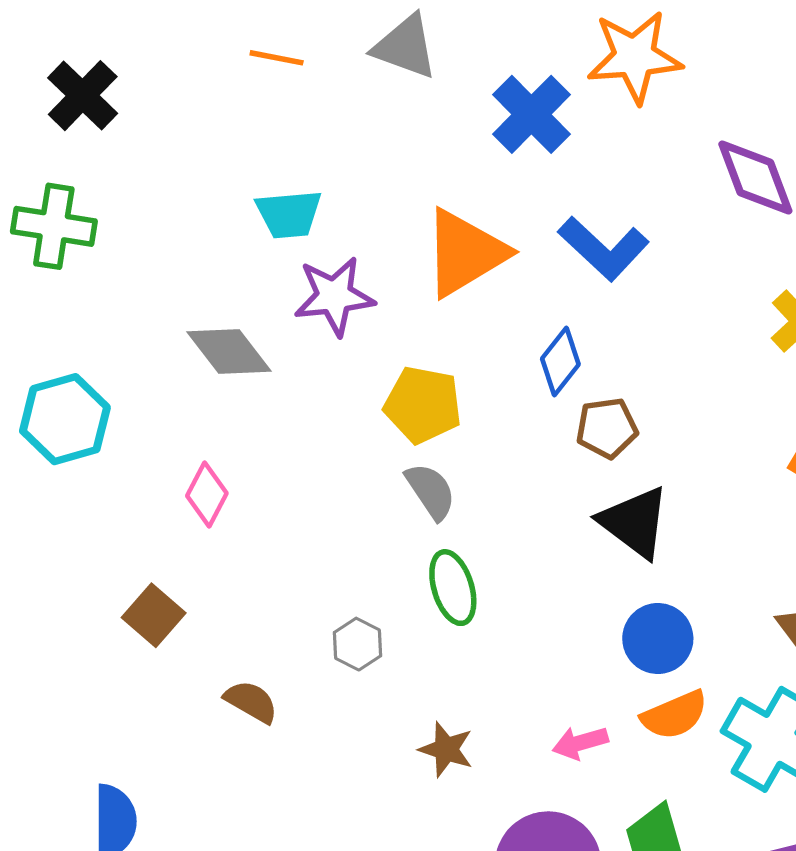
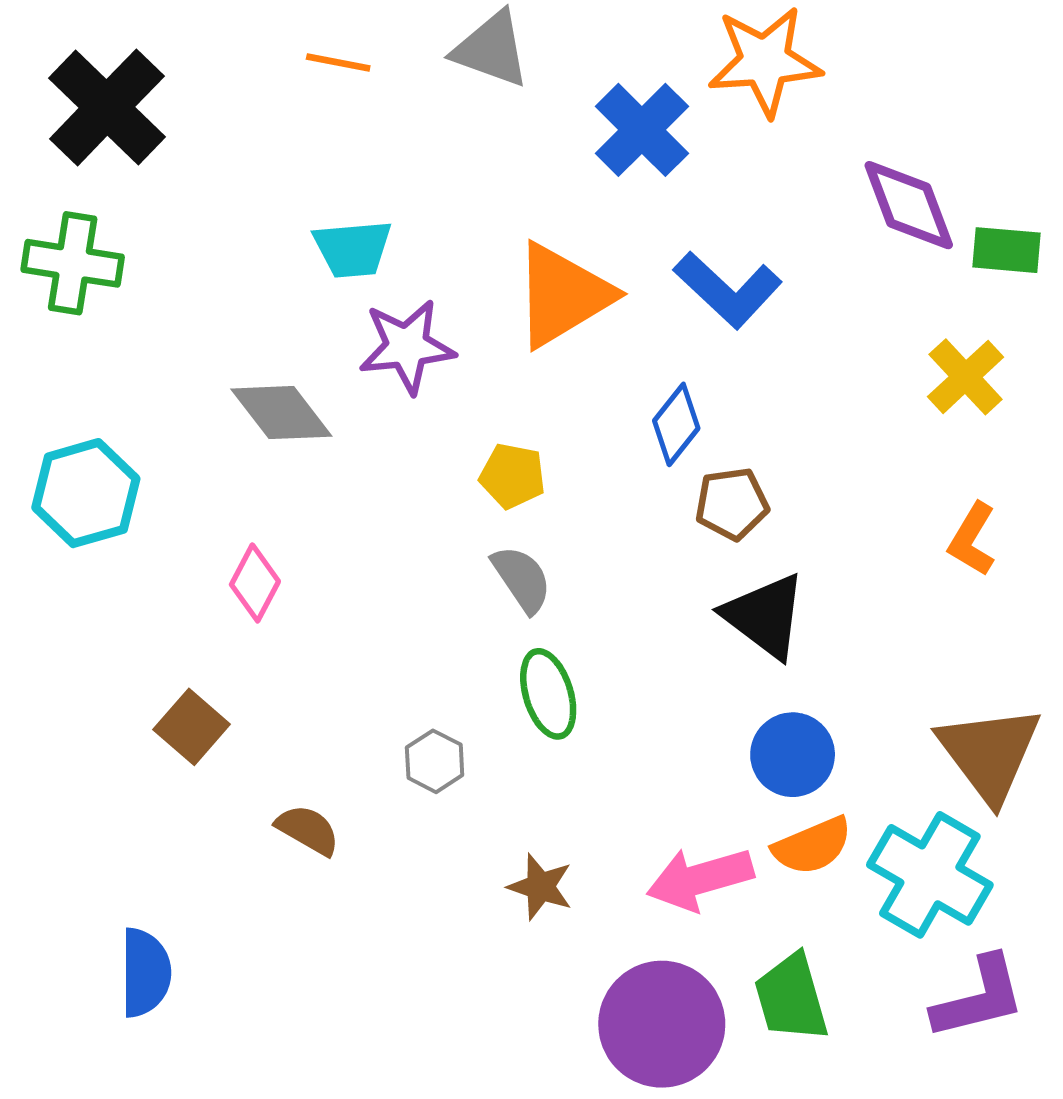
black cross: (83, 96) -> (107, 107), size x1.4
yellow pentagon: (423, 405) -> (513, 476), size x0.7
pink arrow: (580, 743) -> (700, 879), size x1.6

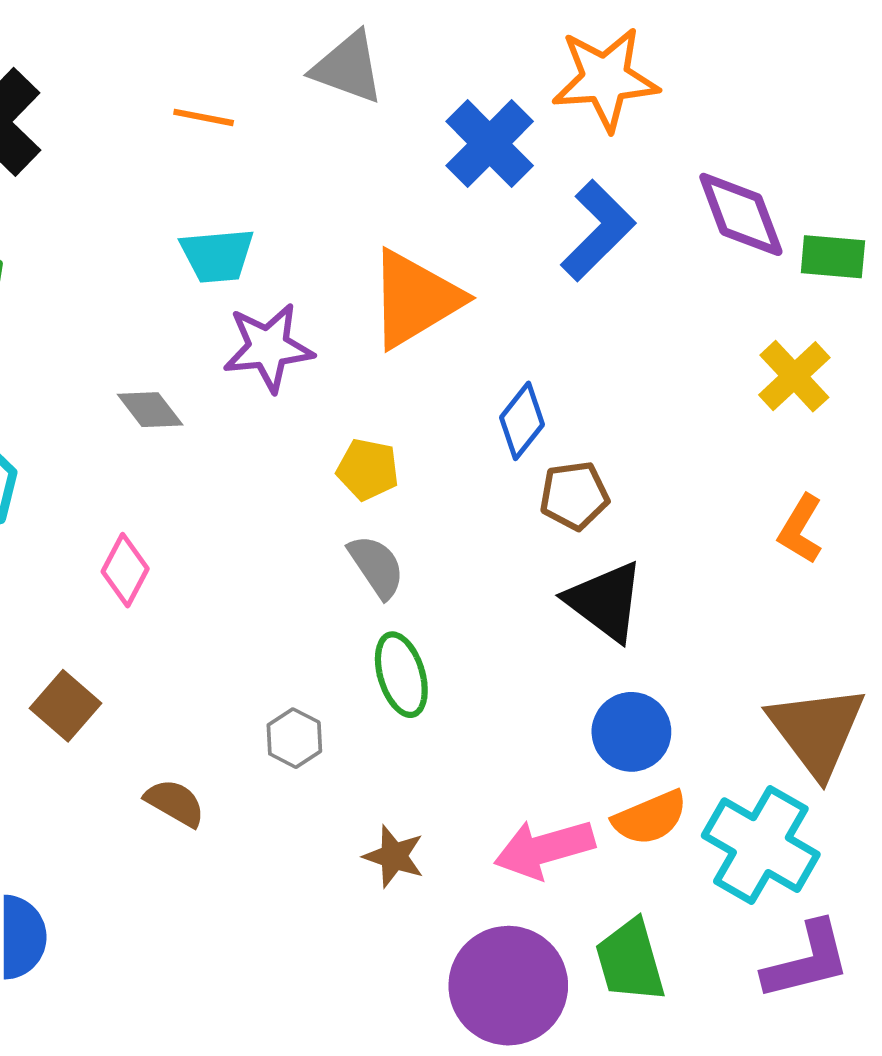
orange line: (338, 63) -> (204, 117), moved
blue L-shape: (728, 290) -> (598, 231), moved, turned -88
gray diamond: (281, 413) -> (150, 410), size x0.7

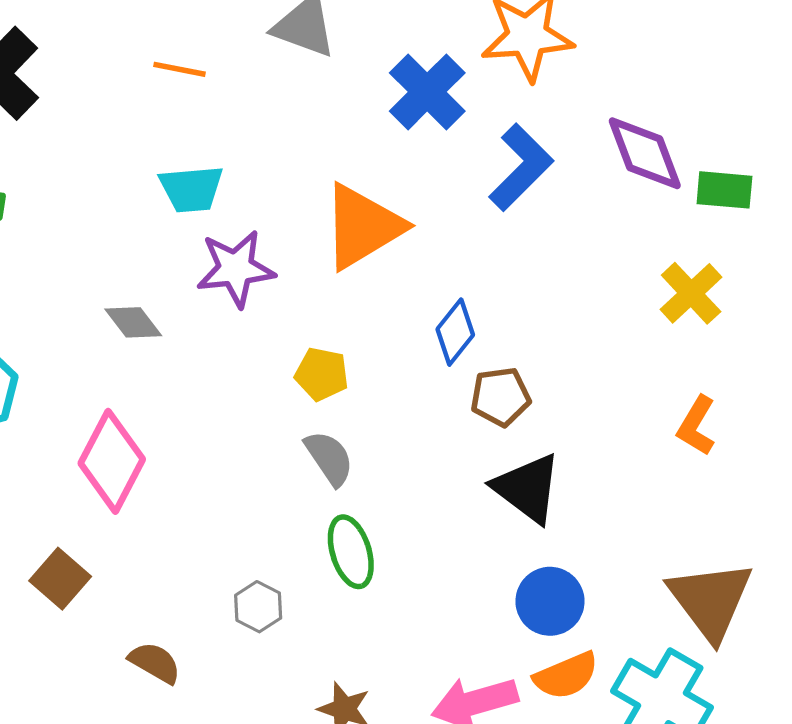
pink diamond: (125, 570) -> (112, 461), size x1.6

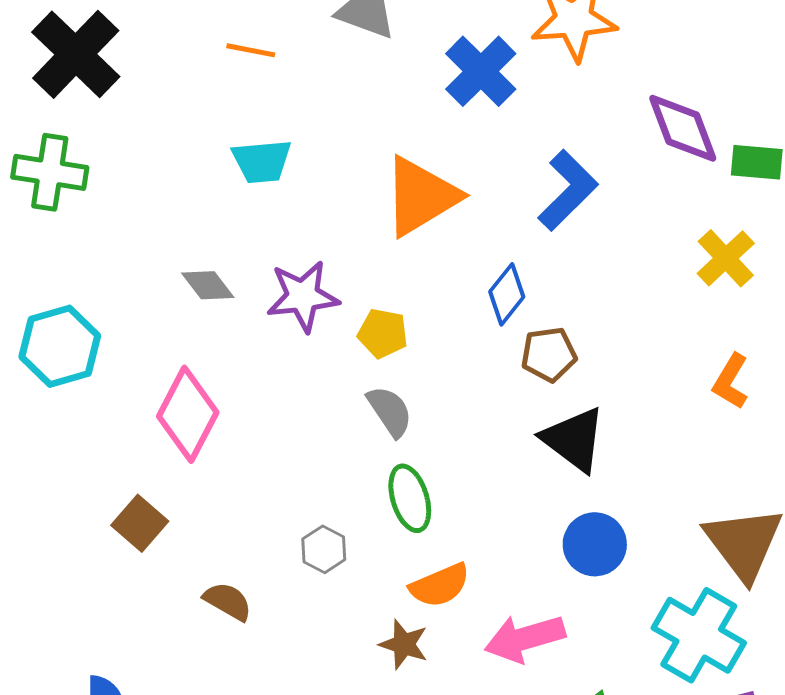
blue L-shape: (521, 167) -> (568, 190), moved
purple star: (236, 269) -> (303, 296), moved
orange semicircle: (566, 676) -> (440, 585), moved

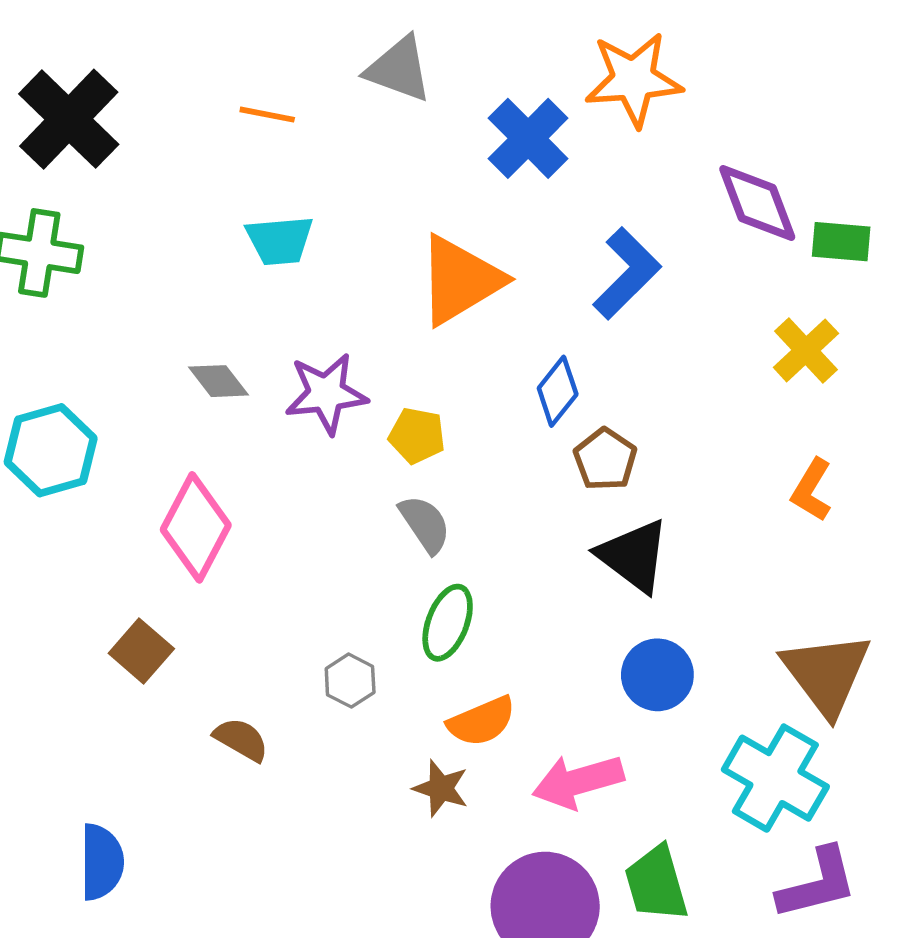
brown pentagon: (549, 354) -> (605, 459), turned -30
green ellipse: (410, 498) -> (448, 623), turned 38

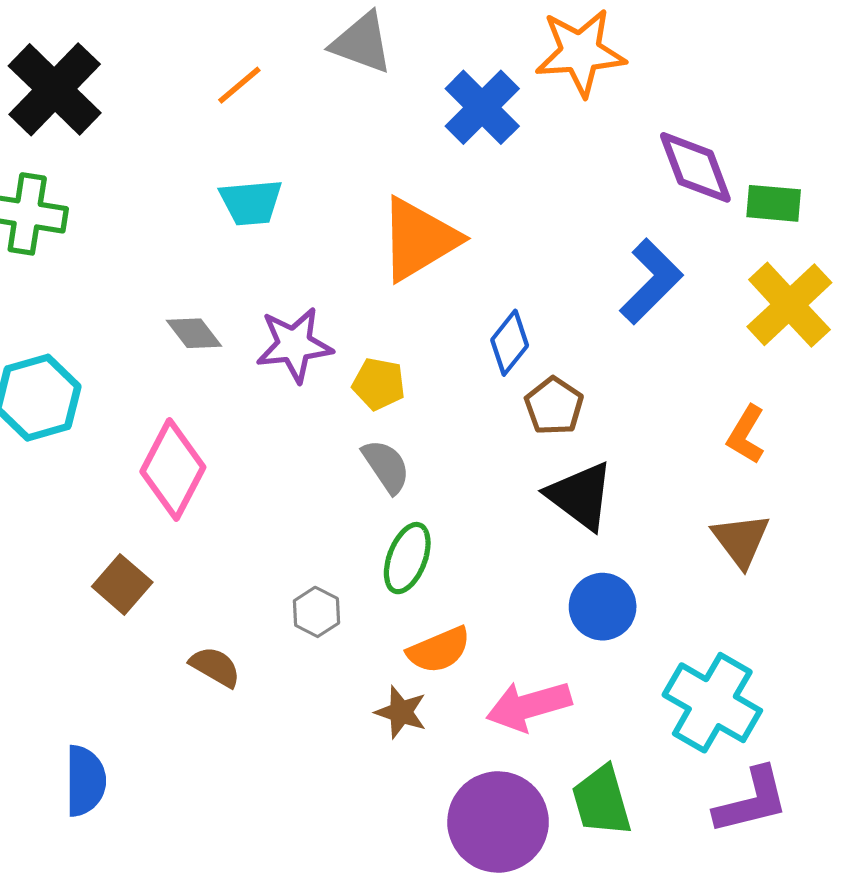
orange line: (267, 115) -> (239, 85), turned -51
blue L-shape: (627, 273) -> (651, 281), moved
yellow cross: (806, 350) -> (789, 305), moved, size x1.4
brown triangle: (826, 674) -> (741, 540), moved, size x0.7

